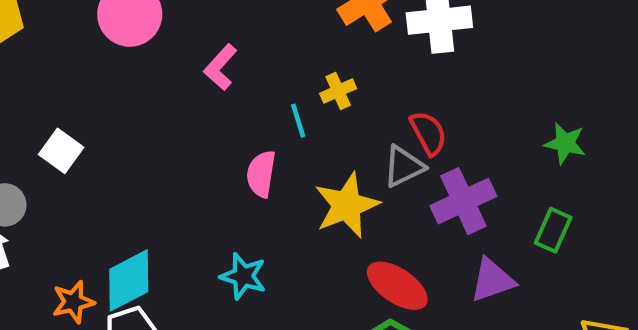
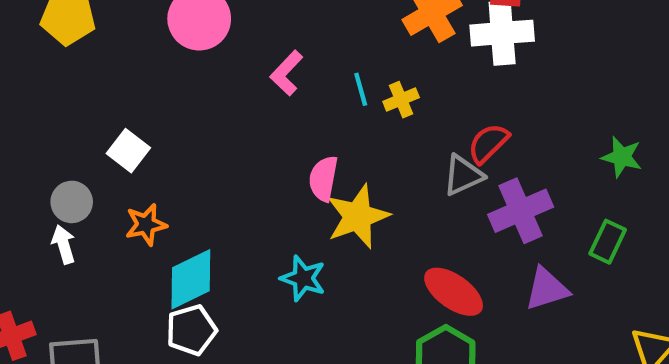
cyan line: (298, 121) -> (361, 89), moved
red semicircle: (428, 133) -> (488, 143), turned -108
yellow star: (347, 205) -> (358, 216), moved
orange star: (73, 302) -> (146, 225), moved

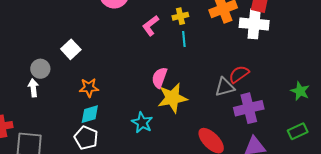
yellow cross: (401, 100) -> (180, 16), moved
orange star: (146, 225) -> (89, 88), moved
green rectangle: (608, 242) -> (298, 131), moved, turned 30
cyan diamond: (191, 279) -> (90, 114), size x0.7
white pentagon: (191, 330) -> (86, 138), turned 30

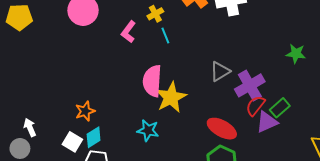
white square: (71, 49) -> (72, 142), moved
gray circle: (40, 69) -> (20, 148), moved
red semicircle: (239, 74) -> (255, 106), moved
pink semicircle: (159, 78) -> (152, 81), size x1.4
green rectangle: (298, 131) -> (280, 108), moved

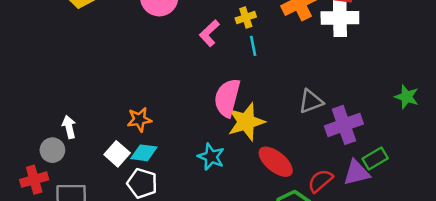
red semicircle: (255, 106) -> (320, 181), moved
red ellipse: (222, 129) -> (276, 162), moved
cyan diamond: (94, 137) -> (144, 153), turned 30

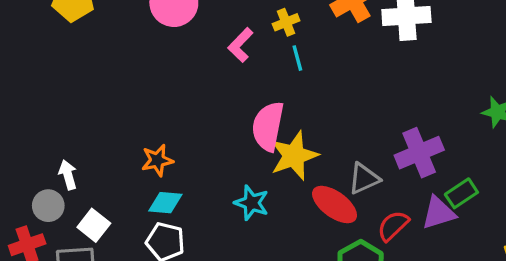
gray triangle: (311, 101) -> (364, 179), moved
white square: (117, 154) -> (94, 225), moved

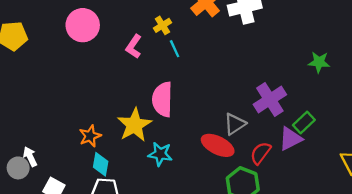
yellow star: (294, 156) -> (134, 125), moved
cyan diamond: (165, 203) -> (101, 164), turned -75
gray circle: (48, 206) -> (18, 168), moved

